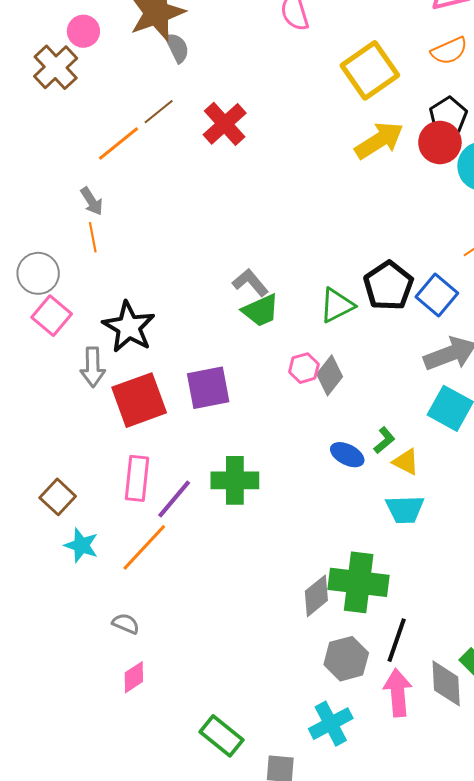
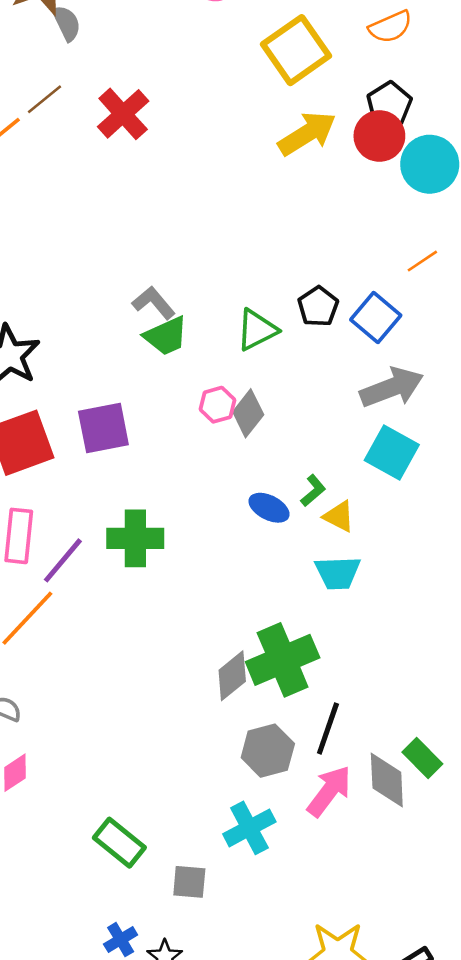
black pentagon: (388, 286) -> (318, 307), size x0.7
green cross: (359, 582) -> (283, 660), turned -30
pink arrow: (398, 693) -> (329, 791), turned 42

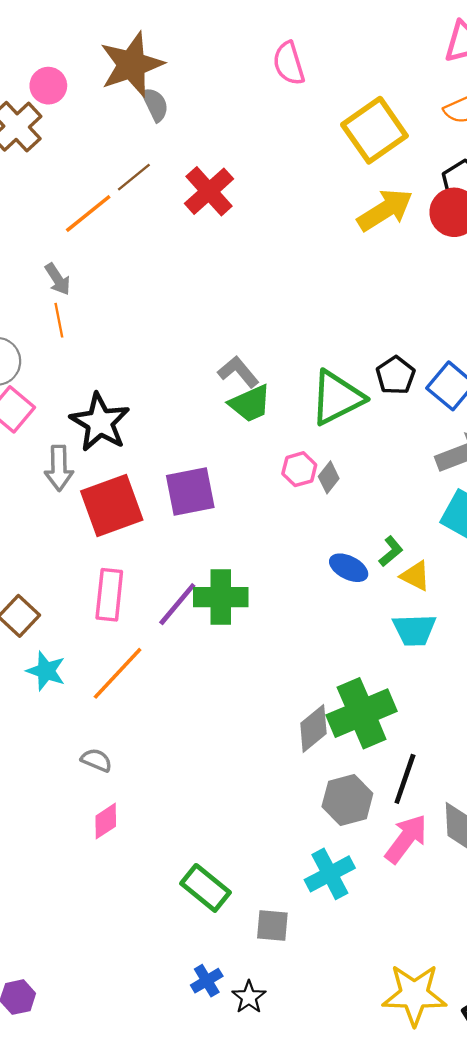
green triangle: (257, 330) -> (337, 398), size x1.4
gray diamond: (248, 413) -> (329, 477), size x0.7
purple line: (63, 560) -> (177, 604), moved

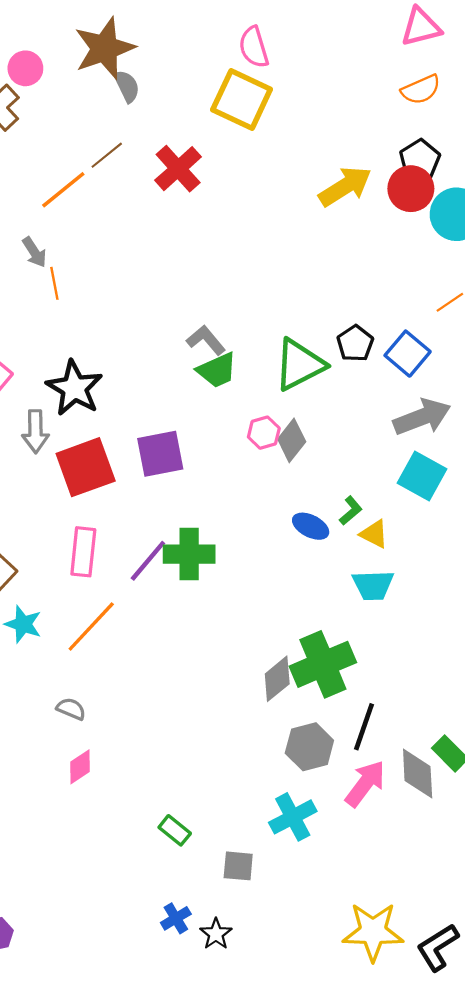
yellow square: (374, 130) -> (242, 100), moved, turned -30
orange line: (59, 320) -> (54, 283), moved
gray diamond: (329, 477) -> (292, 440), size x1.4
green rectangle: (206, 888) -> (175, 830), size x0.7

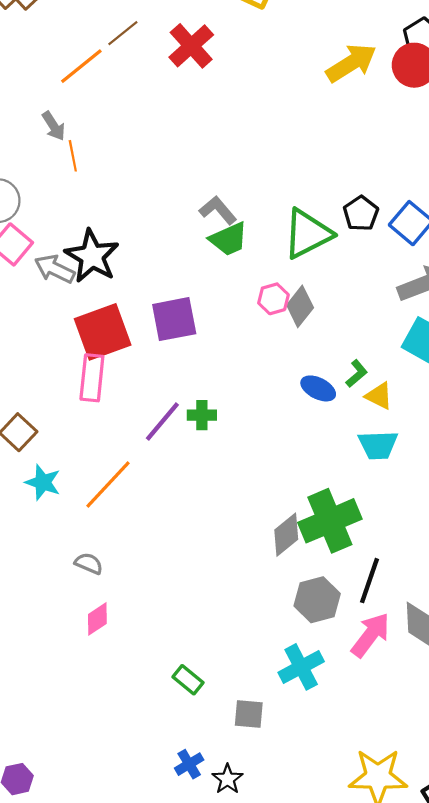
gray arrow: (35, 431) -> (55, 269), moved, turned 117
pink rectangle: (83, 552) -> (92, 378), moved
green cross: (189, 554) -> (202, 415), size x0.6

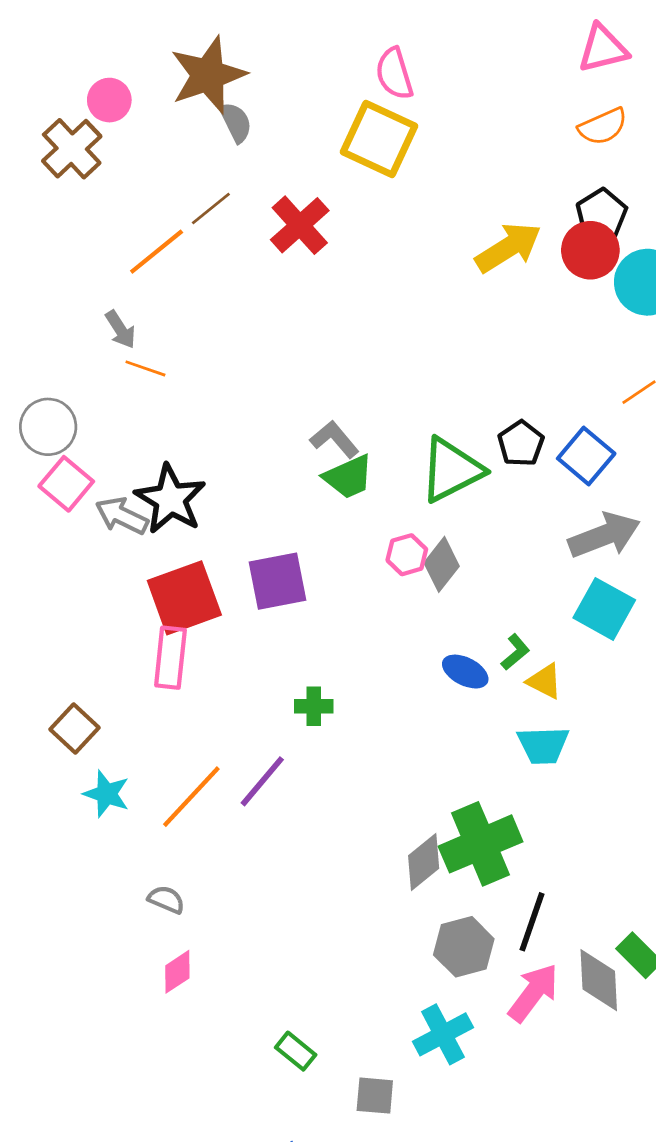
orange line: (73, 156) -> (145, 368), turned -60
purple line: (162, 422) -> (262, 781), moved

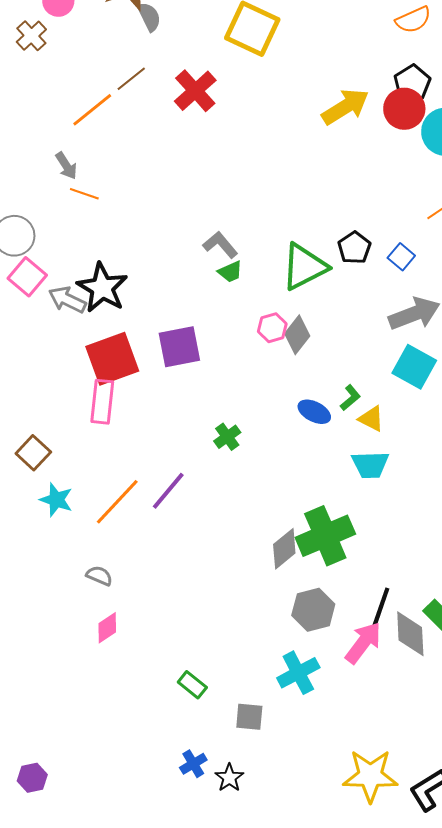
brown cross: (72, 149) -> (31, 36), size x0.7
blue square: (586, 456) -> (401, 257), size x0.7
green trapezoid: (348, 477) -> (230, 272), size x0.7
green cross: (314, 706) -> (227, 437), moved, turned -36
black line: (532, 922) -> (380, 609), moved

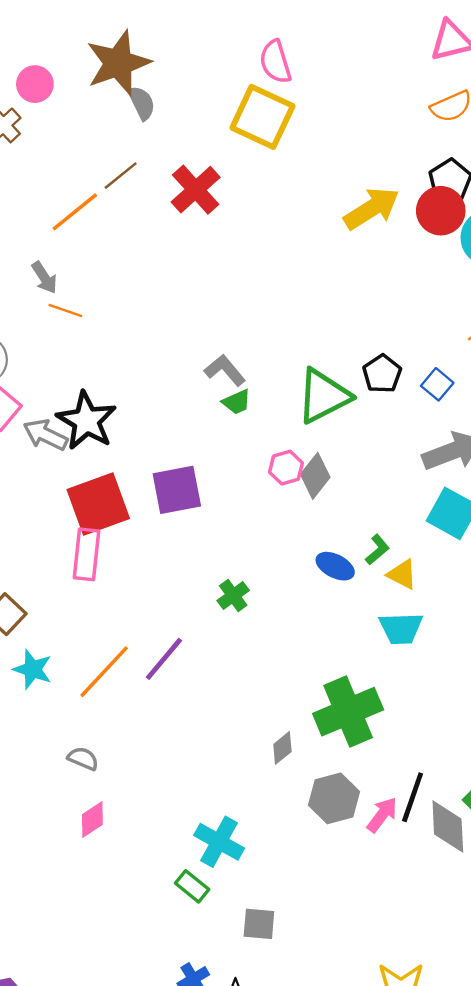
gray diamond: (284, 549) -> (282, 748), moved, size x0.7
pink arrow: (363, 643) -> (382, 815), moved, size x0.7
cyan cross: (298, 673) -> (219, 842), moved, turned -33

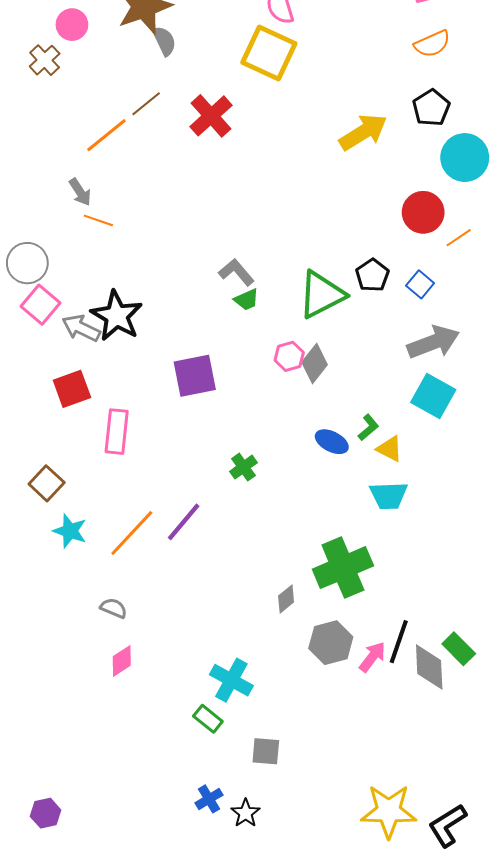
red circle: (441, 211) -> (423, 212), moved
red square: (98, 504) -> (72, 389), moved, size x0.7

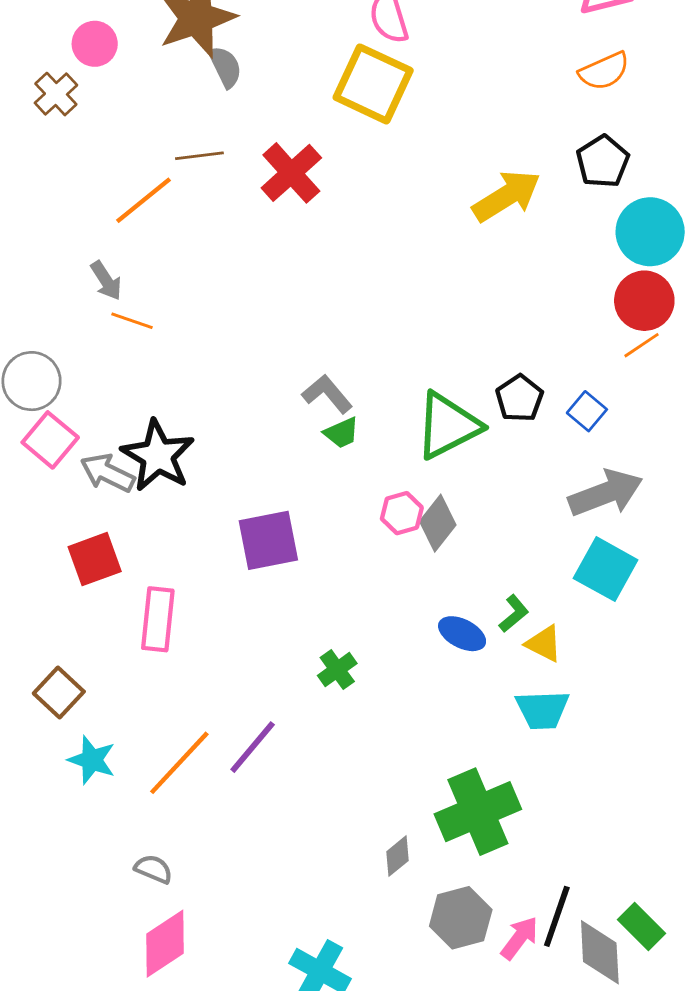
brown line: (146, 104) -> (199, 156), turned 32
red circle: (423, 212) -> (644, 301), moved
pink diamond: (122, 661) -> (165, 944), size x1.5

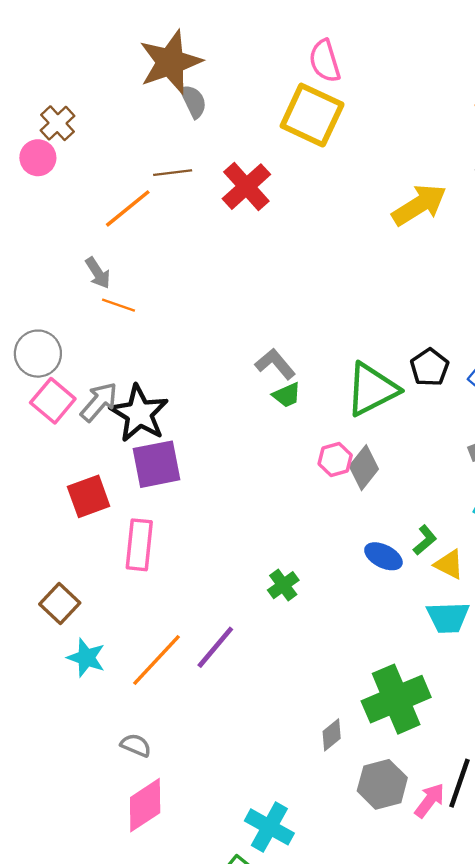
pink circle: (95, 44) -> (38, 158), moved
gray arrow: (108, 473) -> (99, 402), moved, turned 105
purple square: (268, 540) -> (157, 464), moved

